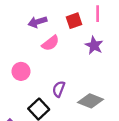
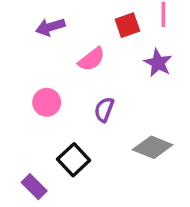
purple arrow: (37, 22) -> (50, 27), moved
purple semicircle: (59, 89) -> (104, 110), moved

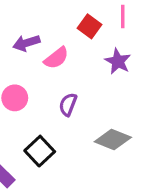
red square: (127, 25) -> (90, 26), turned -35
purple arrow: (50, 27) -> (26, 43), moved

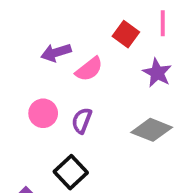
purple semicircle: (68, 105) -> (82, 121), moved
gray diamond: (113, 139) -> (152, 130), moved

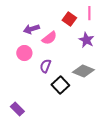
pink circle: (43, 113) -> (24, 53), moved
black square: (71, 172) -> (60, 85), moved

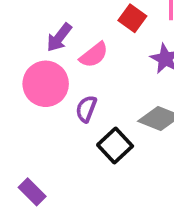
purple arrow: (31, 29) -> (59, 38), turned -35
pink circle: (24, 53) -> (46, 84), size x1.5

